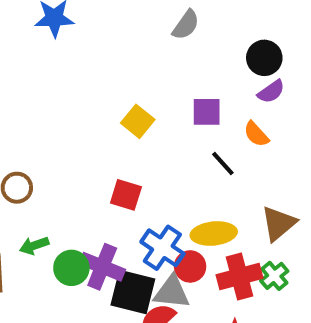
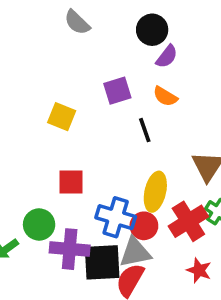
gray semicircle: (186, 25) -> (77, 22), turned 116
black line: (223, 164) -> (145, 130), turned 40
yellow ellipse: (214, 234) -> (155, 192), turned -54
green circle: (71, 268) -> (39, 224), moved

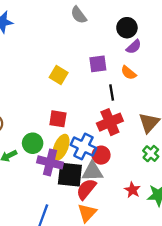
yellow ellipse: (155, 192) -> (61, 147), moved
red cross: (188, 221) -> (110, 122), moved

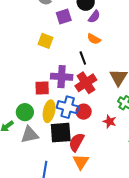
purple square: (98, 64) -> (64, 17), moved
yellow square: (59, 75) -> (45, 41), moved
purple cross: (50, 162) -> (62, 77), moved
gray triangle: (92, 171) -> (30, 135), moved
red star: (132, 190) -> (110, 121), moved

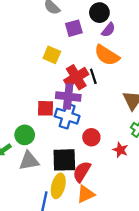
orange semicircle: (94, 39) -> (107, 55), size x1.6
red cross: (86, 83) -> (76, 77), moved
blue cross: (68, 107) -> (67, 116), moved
yellow ellipse: (49, 111) -> (58, 186), moved
orange triangle: (81, 162) -> (86, 194), turned 30

